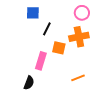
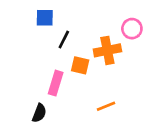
pink circle: (82, 13) -> (132, 29), moved

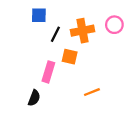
orange cross: (107, 50) -> (83, 31), moved

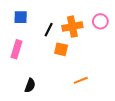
blue square: (39, 15) -> (21, 17), moved
pink rectangle: (48, 72) -> (17, 49), moved

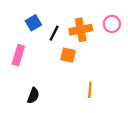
blue square: (21, 17) -> (33, 23), moved, turned -32
orange line: (81, 80) -> (90, 90), turned -64

